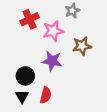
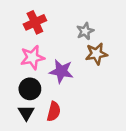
gray star: (72, 11) -> (85, 31), moved
pink star: (53, 31) -> (32, 57), moved

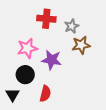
red cross: (35, 22) -> (46, 19), moved, turned 30
black triangle: (26, 113) -> (13, 95), moved

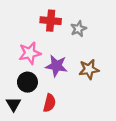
brown star: (81, 45) -> (89, 69), moved

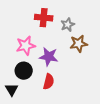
brown star: (89, 69) -> (79, 44), moved
red semicircle: (49, 103) -> (49, 82), moved

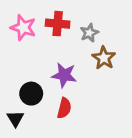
brown star: (79, 44) -> (104, 58), turned -30
pink star: (26, 46) -> (23, 28), moved, turned 30

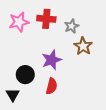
pink star: (23, 28) -> (19, 22), turned -30
purple star: (64, 75) -> (52, 60), turned -30

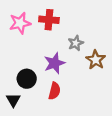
gray star: (72, 26) -> (76, 43), moved
brown star: (83, 46) -> (96, 60), moved

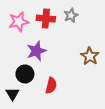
gray star: (76, 43) -> (71, 15), moved
purple star: (54, 63) -> (36, 51), moved

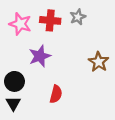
pink star: (19, 22) -> (20, 24), turned 30
black circle: (25, 74) -> (14, 81), moved

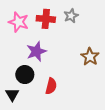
black circle: (14, 81) -> (25, 75), moved

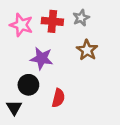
purple star: (36, 51) -> (42, 58), turned 30
brown star: (90, 57) -> (87, 50), moved

